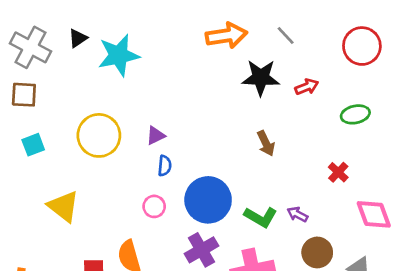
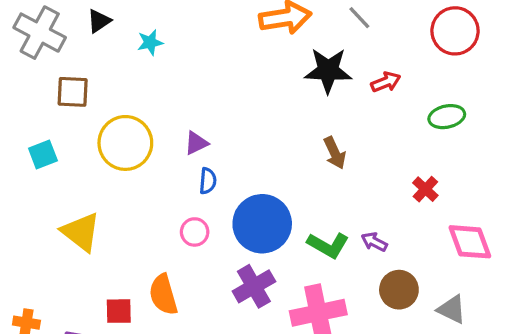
cyan star: (119, 55) -> (150, 42), size x0.5
brown square: (24, 95) -> (73, 92), moved

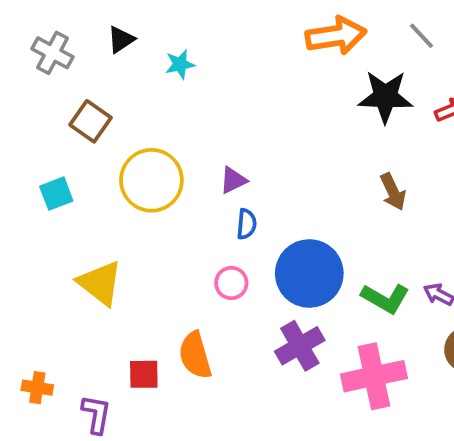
gray cross: (40, 33) -> (53, 53), size x0.7
brown square: (73, 92) -> (91, 121), turned 32

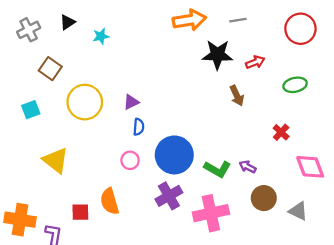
gray line: (421, 36) -> (238, 20), turned -56
gray cross: (53, 53) -> (29, 30), turned 35
brown arrow: (393, 192) -> (237, 96), moved
orange cross: (37, 388) -> (20, 220), size x1.8

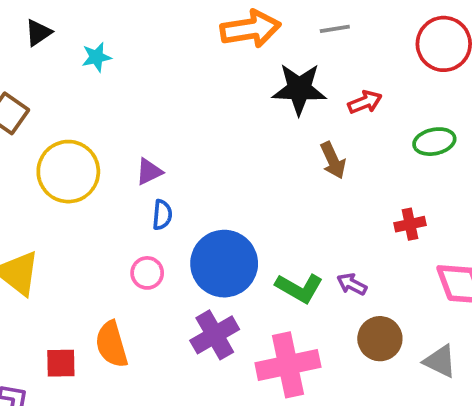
red cross: (281, 132) -> (410, 224), turned 35

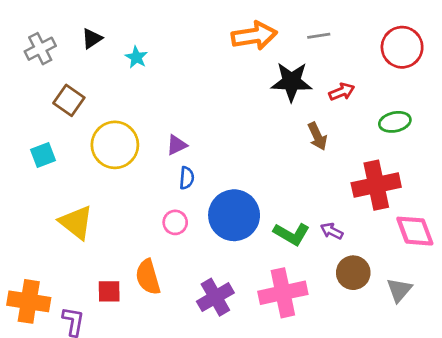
cyan star: (96, 57) -> (136, 57), turned -30
red cross: (410, 224) -> (376, 185), size x2.0
purple cross: (215, 335) -> (215, 297), moved
gray triangle: (440, 361) -> (399, 290), turned 44

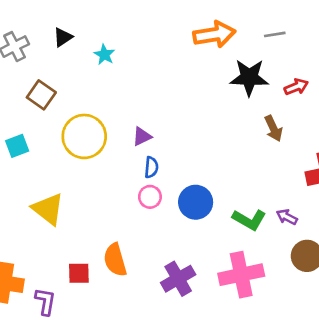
blue circle: (234, 215) -> (196, 202), size x0.7
pink circle: (175, 222) -> (150, 197), moved

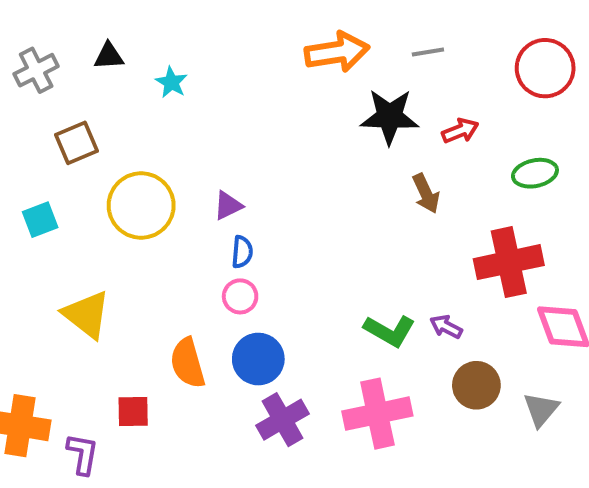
black triangle: (63, 37) -> (109, 56), turned 30
brown square: (41, 95) -> (76, 143), turned 32
blue circle: (196, 202) -> (258, 359), moved
orange semicircle: (115, 260) -> (188, 363), moved

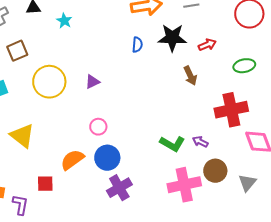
blue semicircle: (242, 252) -> (137, 45), moved
orange semicircle: (188, 363) -> (72, 160), turned 70
pink cross: (377, 414) -> (184, 185), moved

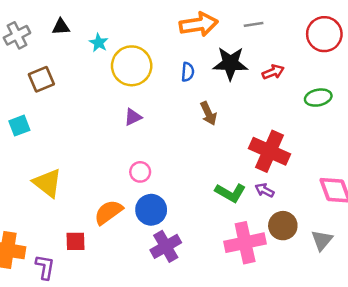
brown arrow: (190, 76) -> (208, 113), moved
yellow circle: (49, 82) -> (132, 66), moved
red cross: (231, 110) -> (269, 151), moved, turned 36

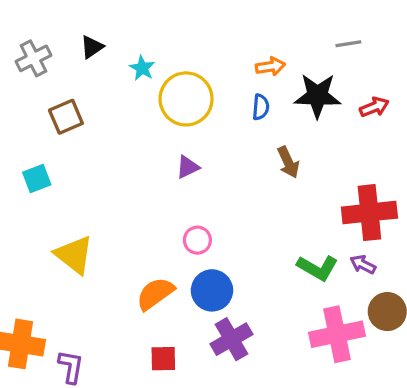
orange arrow: (199, 24) -> (270, 66), moved, size x0.6
black triangle: (61, 27) -> (92, 47), turned -30
red cross: (269, 151) -> (369, 213), turned -30
red square: (75, 241) -> (163, 359), moved

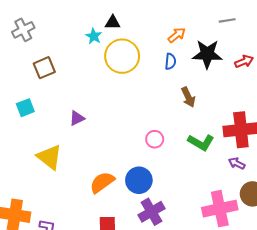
black triangle: (92, 47) -> (113, 22), moved, turned 35
orange arrow: (270, 66) -> (177, 35), turned -30
purple triangle: (188, 167) -> (77, 118), moved
pink circle: (197, 240) -> (155, 139), moved
green L-shape: (317, 268) -> (201, 142), moved

